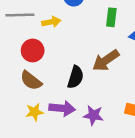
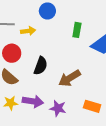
brown arrow: (106, 60) -> (69, 78), moved
black semicircle: (75, 77) -> (41, 66), moved

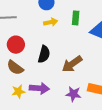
yellow arrow: (28, 31) -> (51, 22), moved
purple star: (58, 108) -> (73, 94), moved

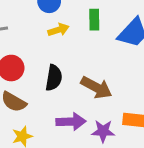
brown arrow: (72, 64) -> (96, 87), turned -110
purple arrow: (39, 88) -> (71, 122), moved

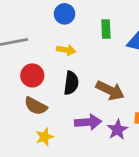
yellow arrow: (58, 30) -> (66, 50), moved, turned 30
purple star: (103, 131) -> (118, 130), turned -30

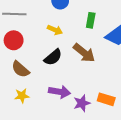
red circle: (32, 75) -> (14, 40), moved
black semicircle: (71, 83) -> (53, 57), turned 30
brown arrow: (110, 90) -> (84, 53), moved

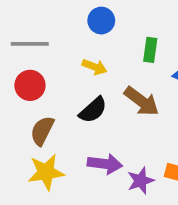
brown semicircle: (20, 69) -> (42, 131), turned 78
yellow star: (22, 96) -> (46, 172), size x1.5

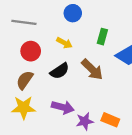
red circle: (30, 85) -> (31, 51), moved

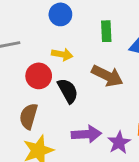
red circle: (31, 51) -> (39, 76), moved
black semicircle: (60, 71) -> (68, 91), turned -66

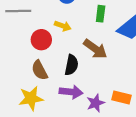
black semicircle: (68, 91) -> (71, 65), moved, turned 30
brown semicircle: (29, 116) -> (40, 70), moved, turned -54

